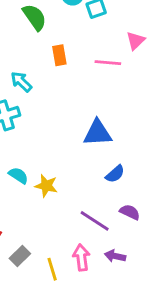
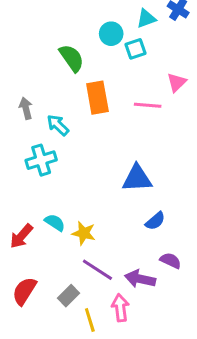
orange rectangle: (59, 55) -> (97, 98), size x1.5
purple line: (95, 221) -> (97, 270), moved
gray rectangle: (20, 256) -> (69, 296), moved
purple arrow: (115, 256) -> (140, 279), moved, size x1.4

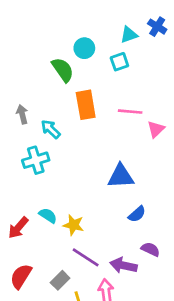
cyan circle: (111, 34) -> (84, 48), moved
pink triangle: (177, 82) -> (156, 129), moved

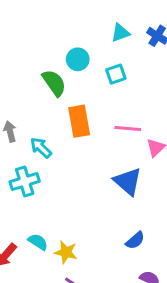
cyan triangle: (129, 35) -> (120, 33), moved
blue triangle: (121, 176) -> (128, 182), moved, turned 44

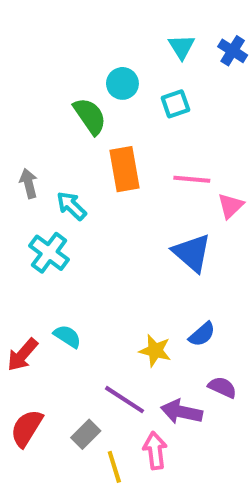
cyan triangle: (120, 33) -> (182, 47), turned -42
cyan cross: (25, 182) -> (49, 253), turned -36
yellow star: (66, 252) -> (155, 351), moved

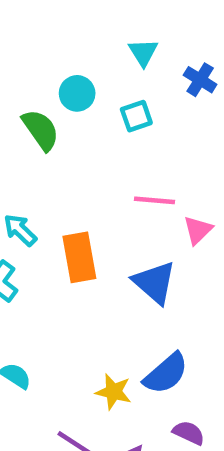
blue cross: (233, 51) -> (200, 80), moved
orange rectangle: (124, 169) -> (79, 257), moved
blue semicircle: (202, 334) -> (166, 374), size x1.5

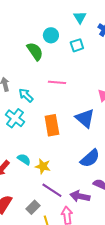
pink line: (155, 200) -> (57, 82), moved
orange rectangle: (79, 257) -> (52, 125), moved
yellow star: (114, 392) -> (43, 166), moved

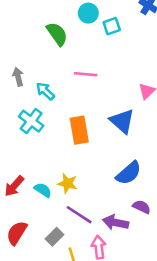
cyan circle: (51, 35) -> (88, 13), moved
cyan semicircle: (24, 159) -> (43, 190), moved

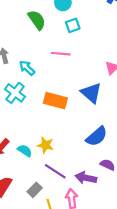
cyan square: (112, 26) -> (73, 25), moved
orange rectangle: (79, 130) -> (55, 101), turned -65

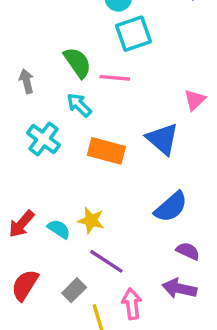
green semicircle: (37, 20) -> (77, 63), moved
cyan square: (73, 25) -> (134, 34), size x1.5
cyan arrow: (27, 68) -> (79, 105), moved
purple arrow: (86, 178) -> (179, 288), moved

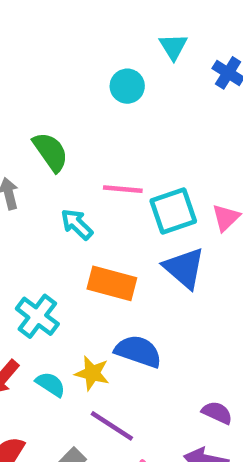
cyan square: (134, 34) -> (173, 211), moved
green semicircle: (77, 63) -> (51, 152), moved
cyan cross: (43, 139) -> (37, 316), moved
blue semicircle: (171, 207) -> (138, 351), moved, turned -120

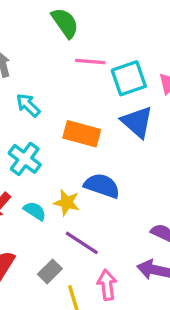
green semicircle: (51, 152) -> (65, 23), moved
cyan arrow: (77, 224) -> (28, 105), moved

